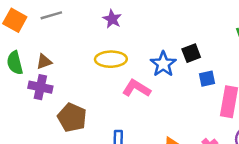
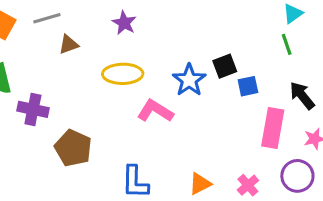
brown triangle: (44, 62) -> (69, 44), moved
blue square: (207, 79) -> (248, 86), moved

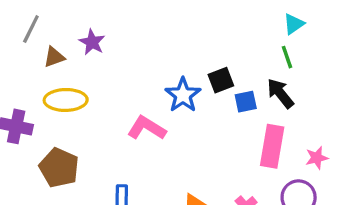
gray line: (47, 18) -> (31, 29), turned -48
purple star: (124, 23) -> (92, 42), moved
yellow ellipse: (123, 74) -> (66, 100), moved
black arrow: (302, 96) -> (280, 93), moved

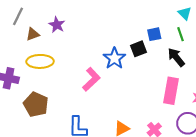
cyan triangle: (294, 24) -> (185, 13), turned -40
blue square: (246, 102) -> (154, 34), moved
pink L-shape: (147, 128) -> (91, 79), turned 105

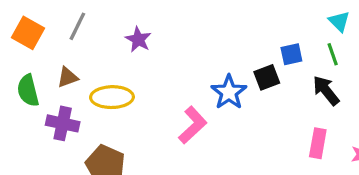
brown triangle: (33, 34) -> (68, 77), moved
pink rectangle: (171, 91) -> (318, 143), size x0.7

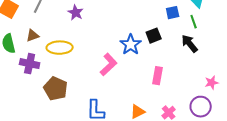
blue square: (291, 54) -> (173, 13), moved
pink rectangle: (318, 143) -> (158, 76), moved

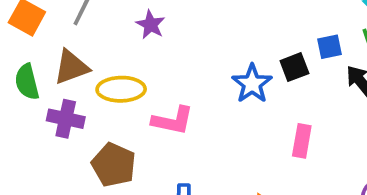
blue square: (173, 13) -> (330, 47), moved
brown triangle: (33, 36) -> (71, 67), size x1.5
pink L-shape: (109, 65) -> (173, 121), moved, turned 55

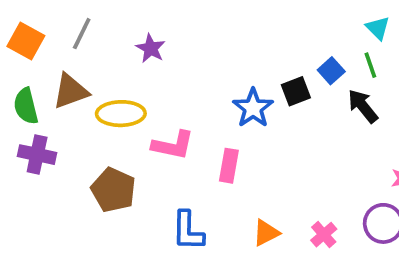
blue square: (330, 47) -> (331, 71), turned -30
purple cross: (66, 119) -> (37, 155), moved
pink rectangle: (302, 141) -> (229, 166), moved

